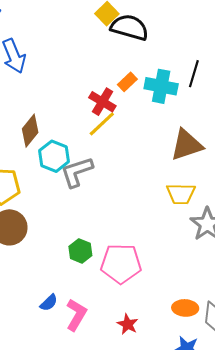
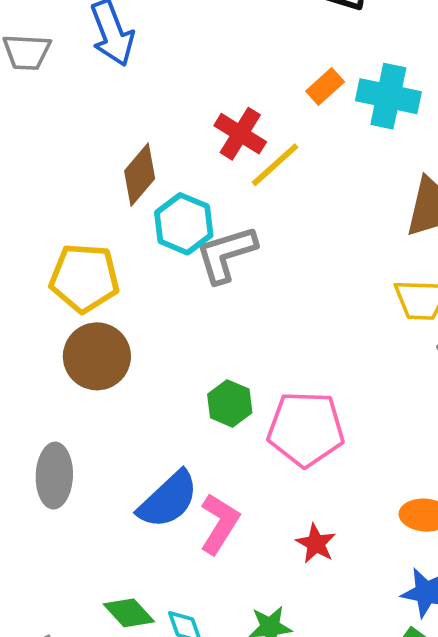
red cross: (102, 102) -> (240, 134), moved
blue semicircle: (49, 303) -> (168, 500), size x1.8

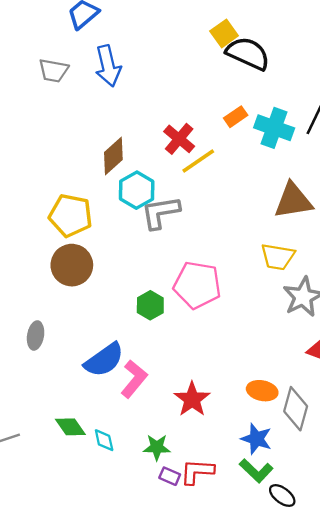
pink pentagon: (306, 429) -> (197, 285), moved
gray ellipse: (54, 476) -> (36, 335), size x0.7
red star: (316, 544) -> (192, 399), size x1.4

